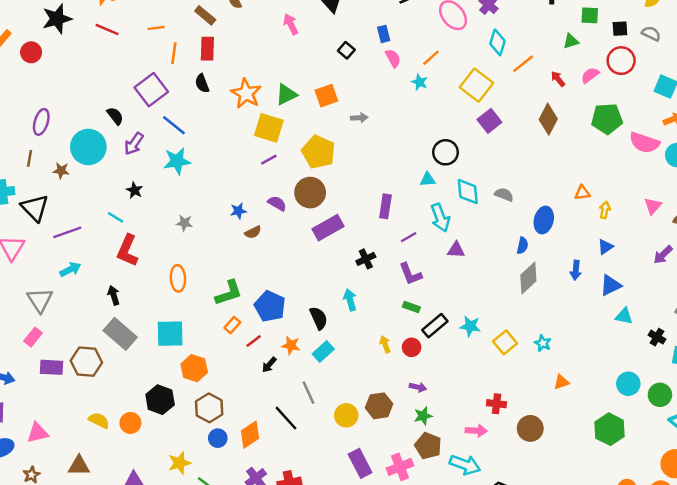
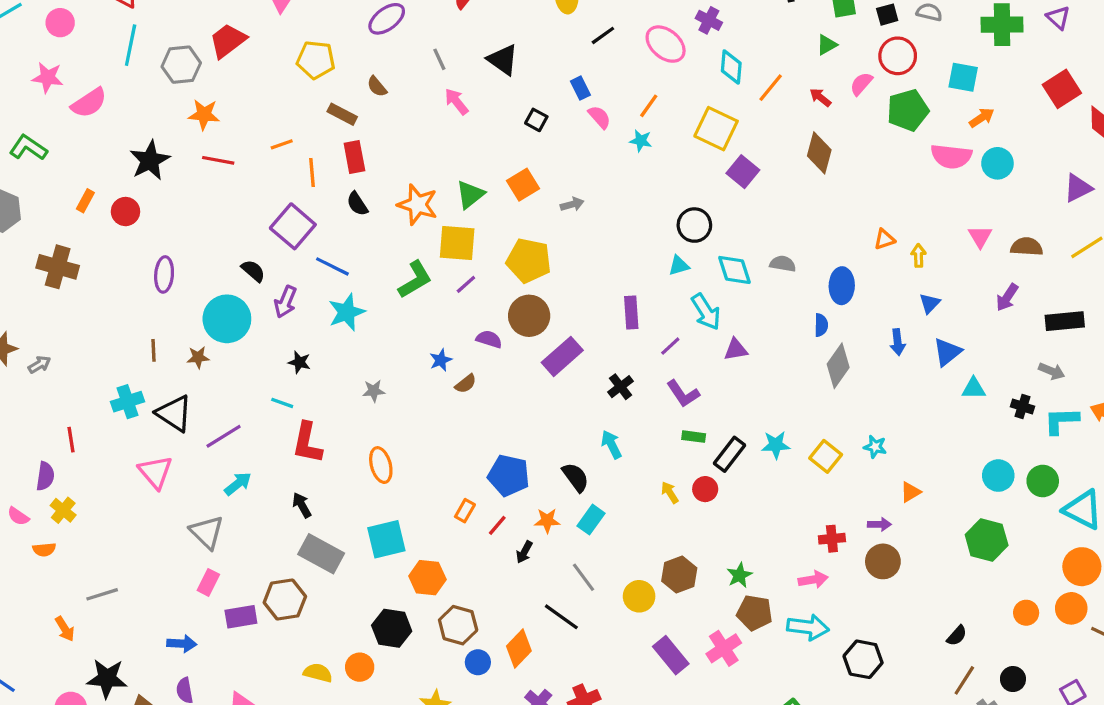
green pentagon: (607, 119) -> (908, 110), moved
purple ellipse: (41, 122) -> (164, 274), moved
green L-shape: (229, 293) -> (415, 280), moved
purple arrow: (418, 387) -> (879, 524), moved

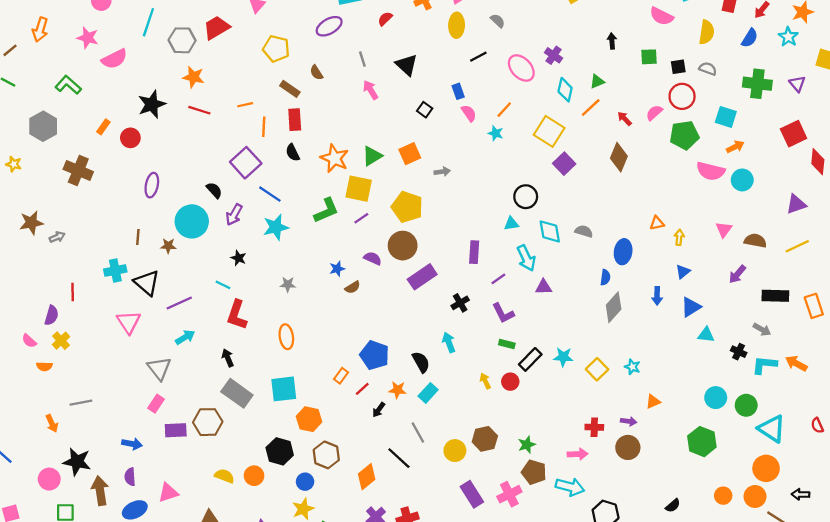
green triangle: (827, 45) -> (597, 82), moved
blue circle: (478, 662) -> (305, 482), moved

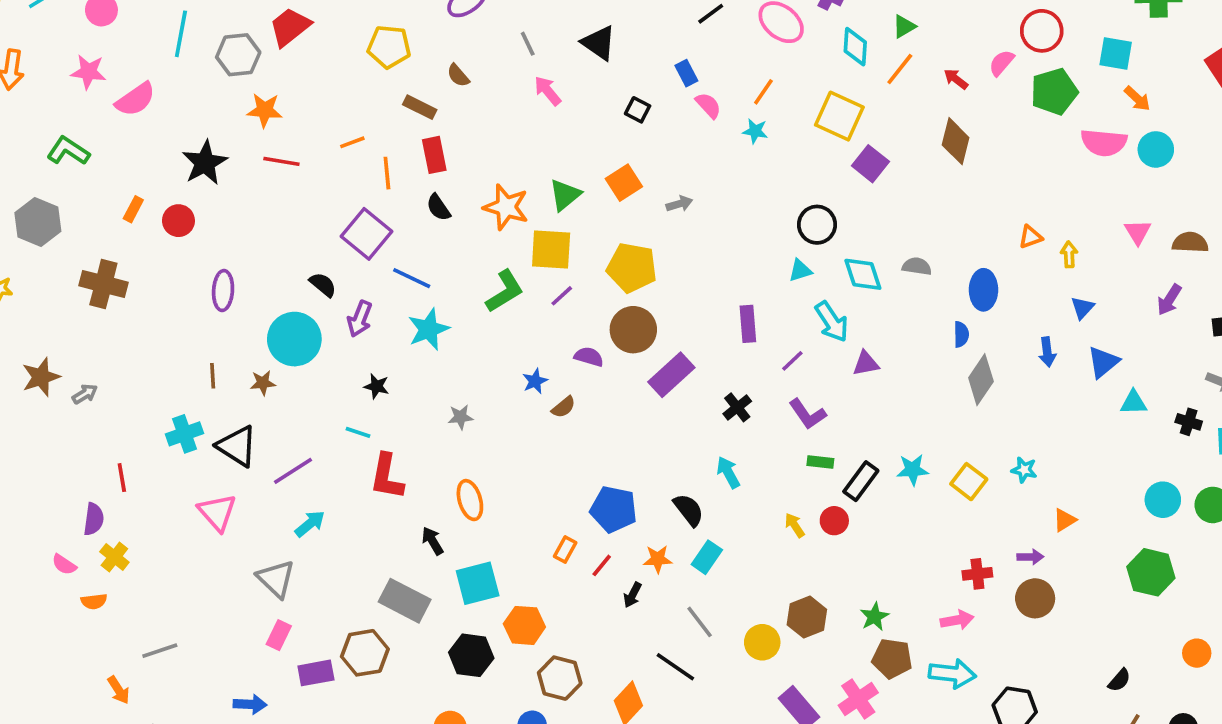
orange arrow: (735, 147) -> (1137, 99), turned 78
black arrow: (228, 358) -> (433, 541), moved
black hexagon: (280, 451) -> (471, 655), moved

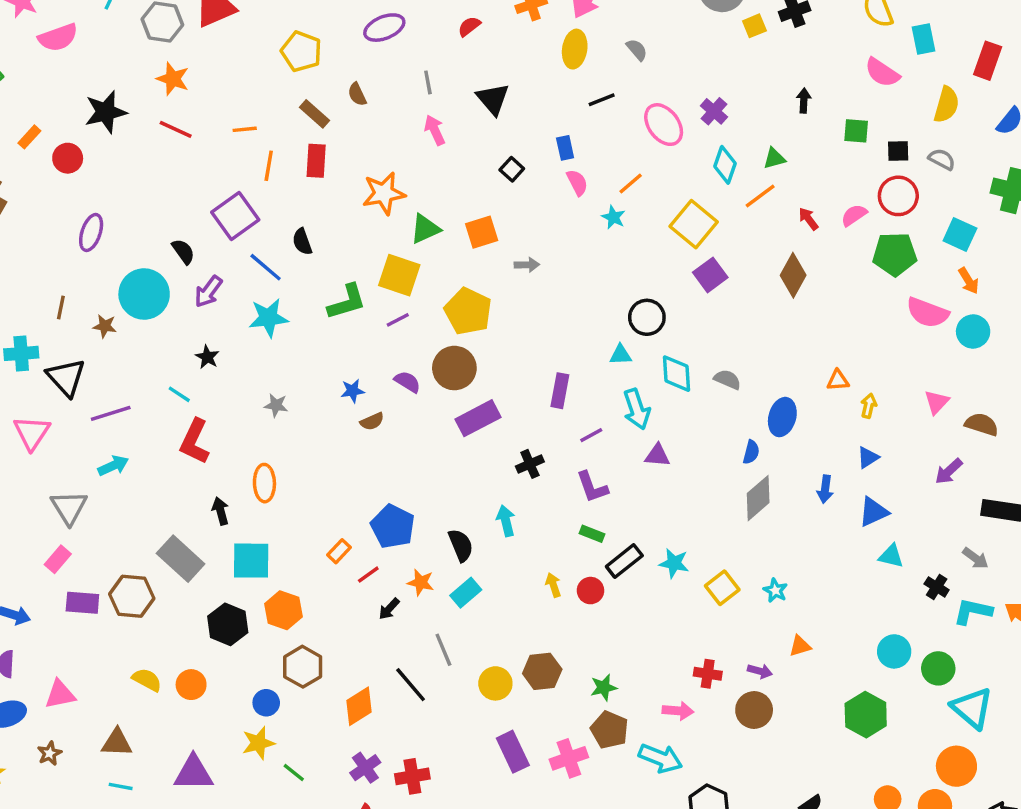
black semicircle: (438, 207) -> (302, 242), moved
orange star: (506, 207) -> (384, 193), moved, turned 30

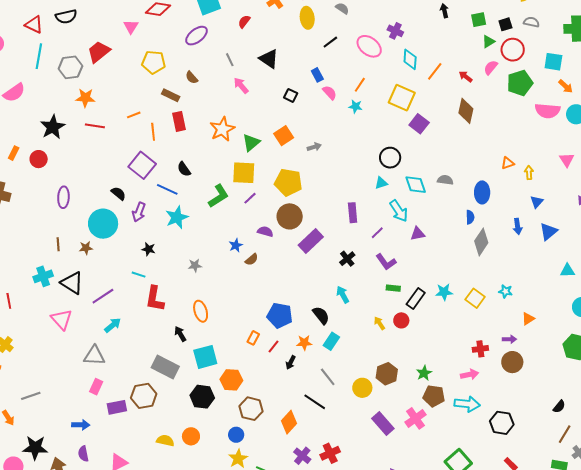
green triangle: (774, 158) -> (488, 42), moved
gray triangle: (69, 507) -> (94, 356), turned -40
cyan triangle: (891, 556) -> (567, 271), moved

